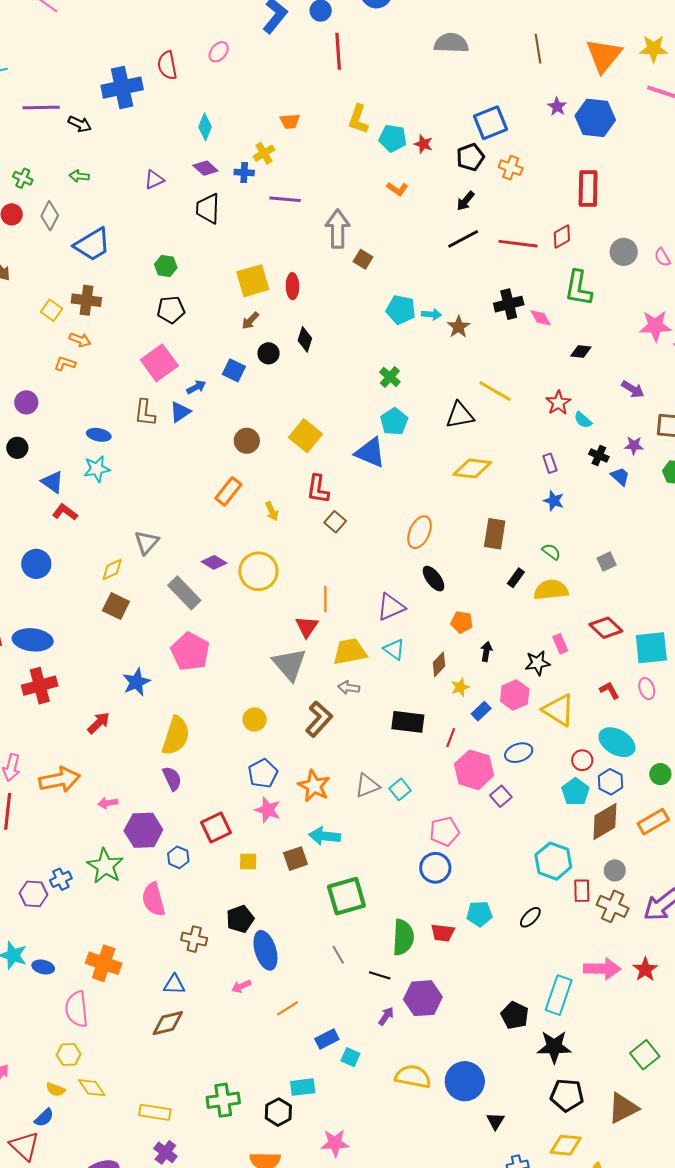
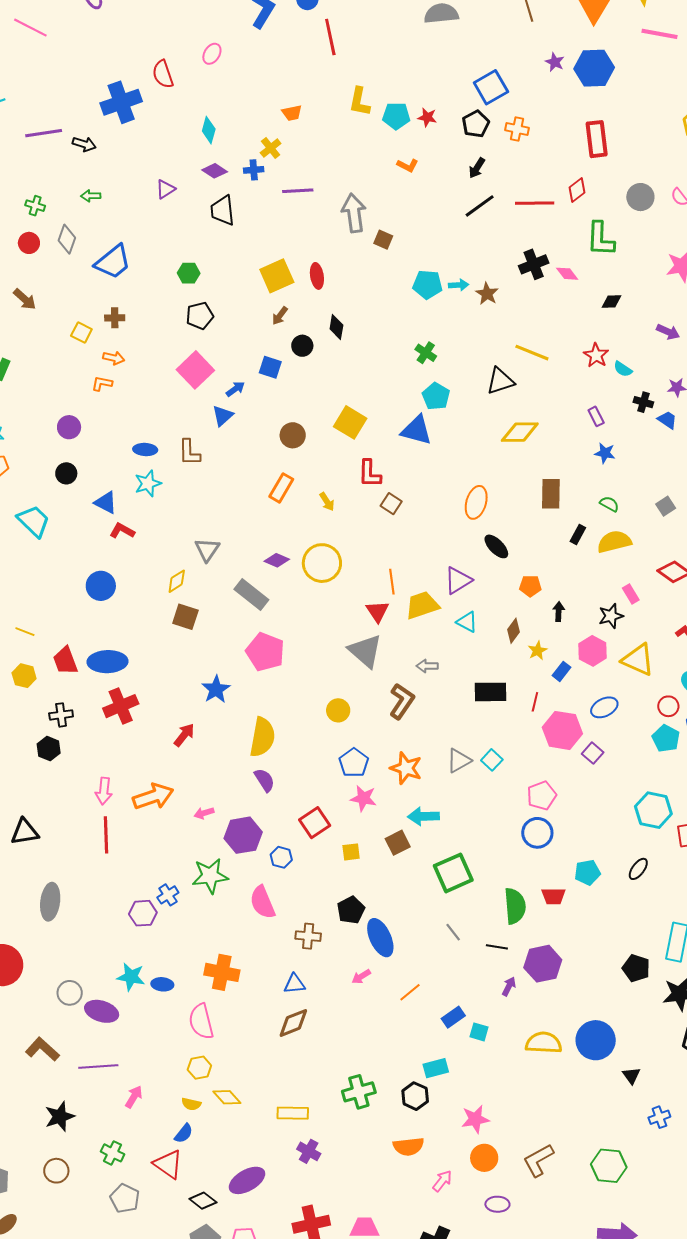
brown cross: (86, 300) -> (115, 318), size x0.7
brown L-shape: (145, 413) -> (189, 452), moved
yellow trapezoid: (350, 652) -> (422, 605), moved
green star: (105, 866) -> (210, 876), turned -30

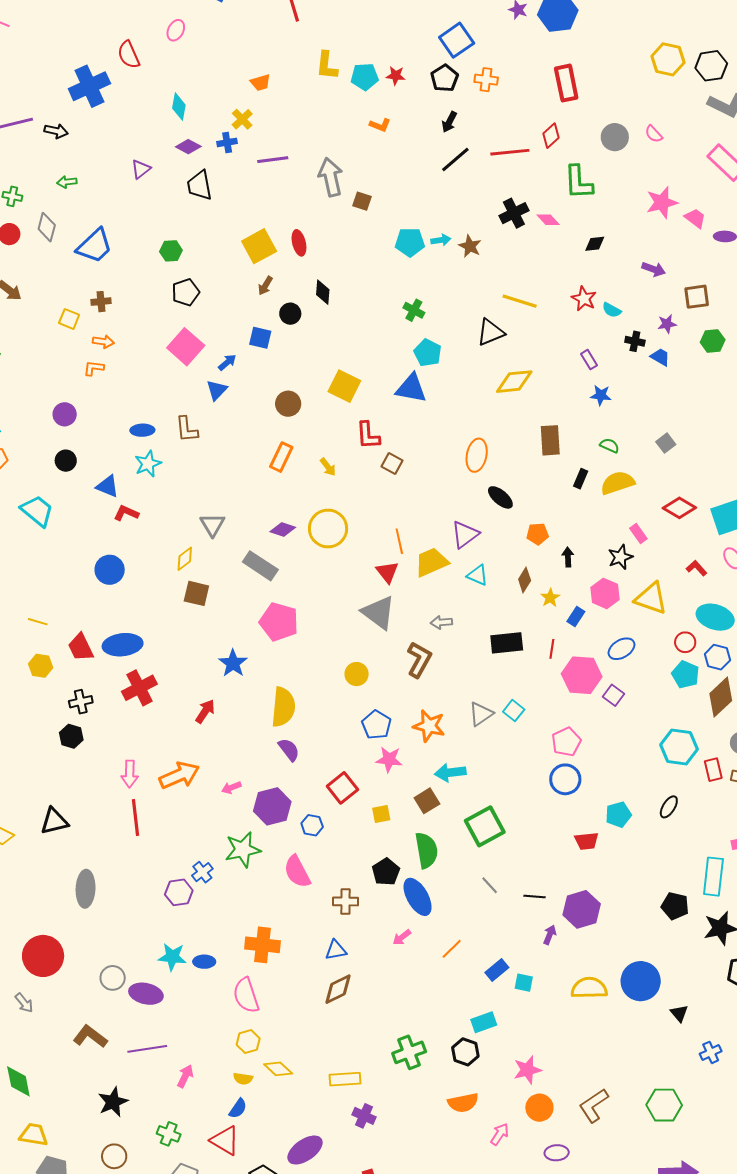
green semicircle: (515, 906) -> (426, 850), moved

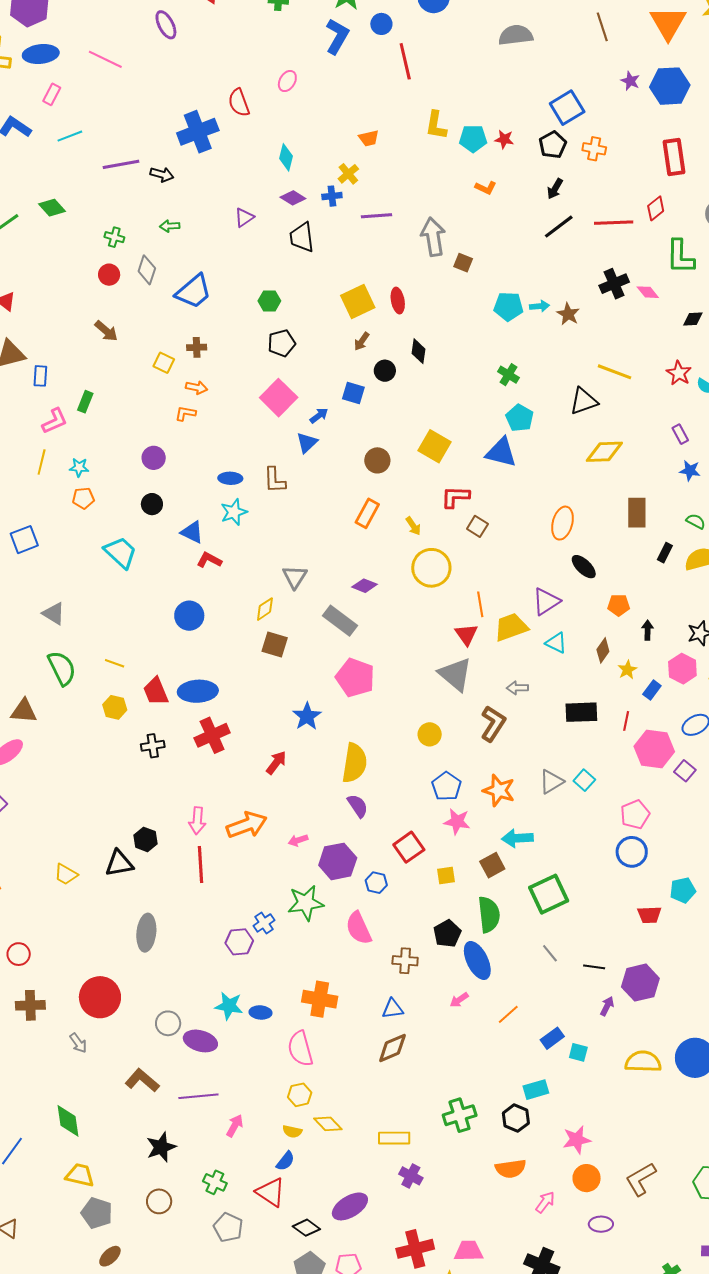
red L-shape: (368, 435) -> (455, 497), turned 92
yellow circle: (328, 529) -> (431, 568), moved
black hexagon: (71, 736) -> (146, 839), moved

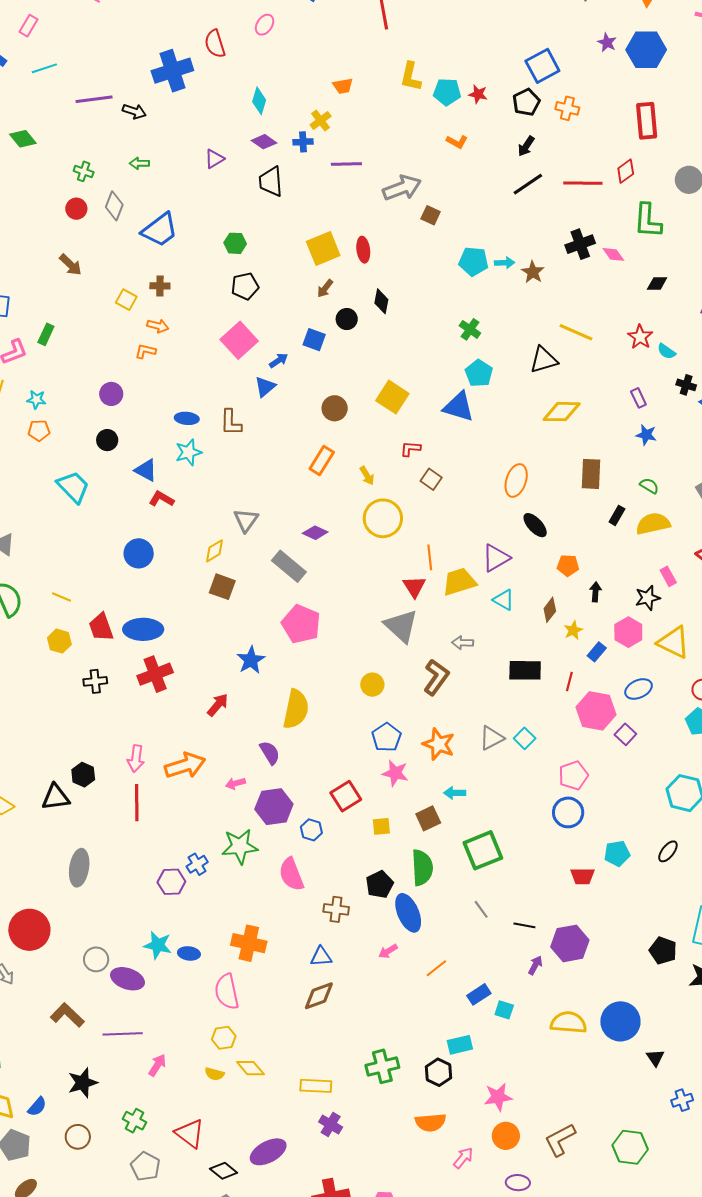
gray arrow: (433, 237) -> (402, 188), turned 75
red L-shape: (455, 497) -> (410, 449), size x0.7
purple semicircle: (358, 806) -> (270, 753), moved
cyan arrow: (517, 838) -> (455, 793), size x0.7
blue semicircle: (285, 1161) -> (37, 1107), moved

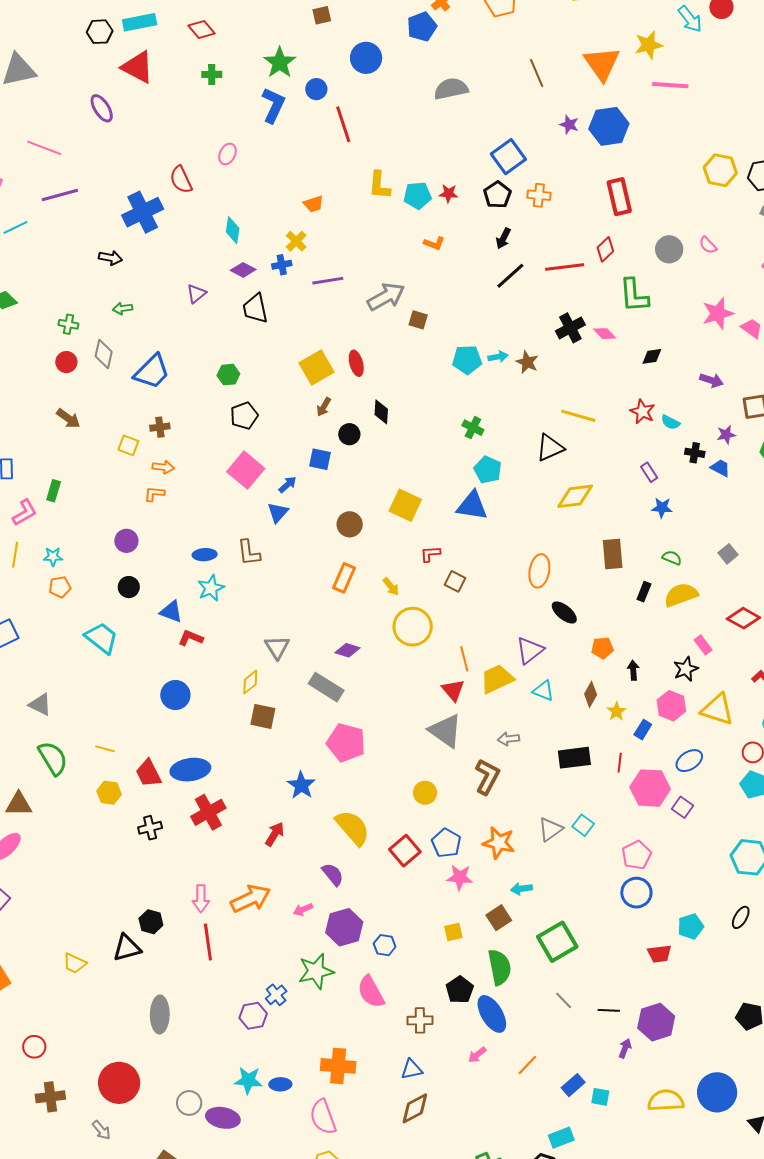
purple line: (94, 99) -> (60, 195), moved
yellow semicircle: (296, 709) -> (353, 828), turned -45
red square: (346, 796) -> (405, 851), moved

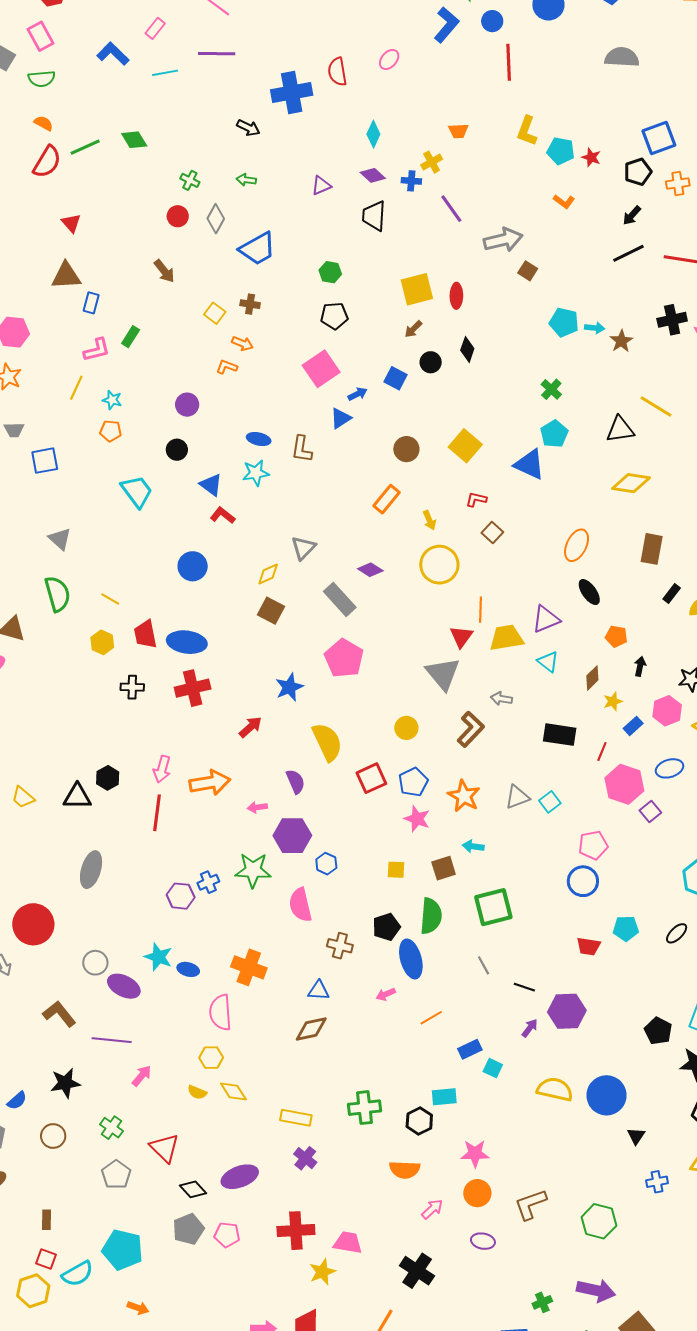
orange cross: (539, 195) -> (678, 183), turned -30
purple line: (328, 281) -> (451, 209), turned 48

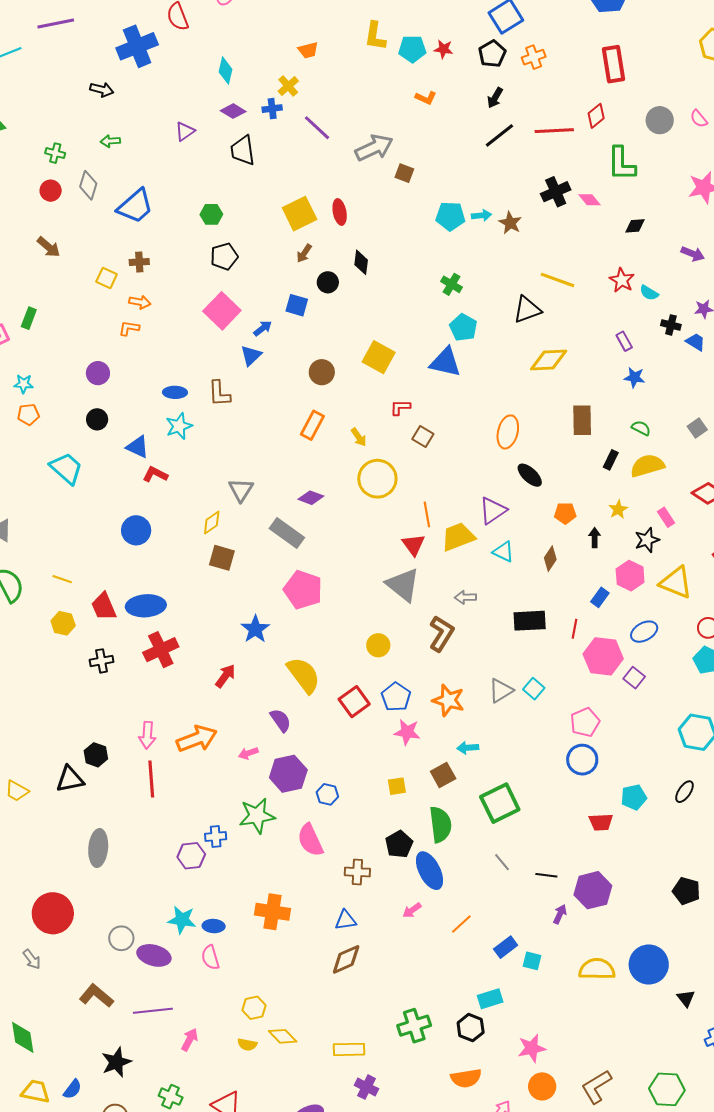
yellow star: (613, 701) -> (618, 509), moved
blue cross: (208, 882) -> (216, 836), turned 30
pink semicircle: (220, 1012) -> (210, 957), moved, size x0.7

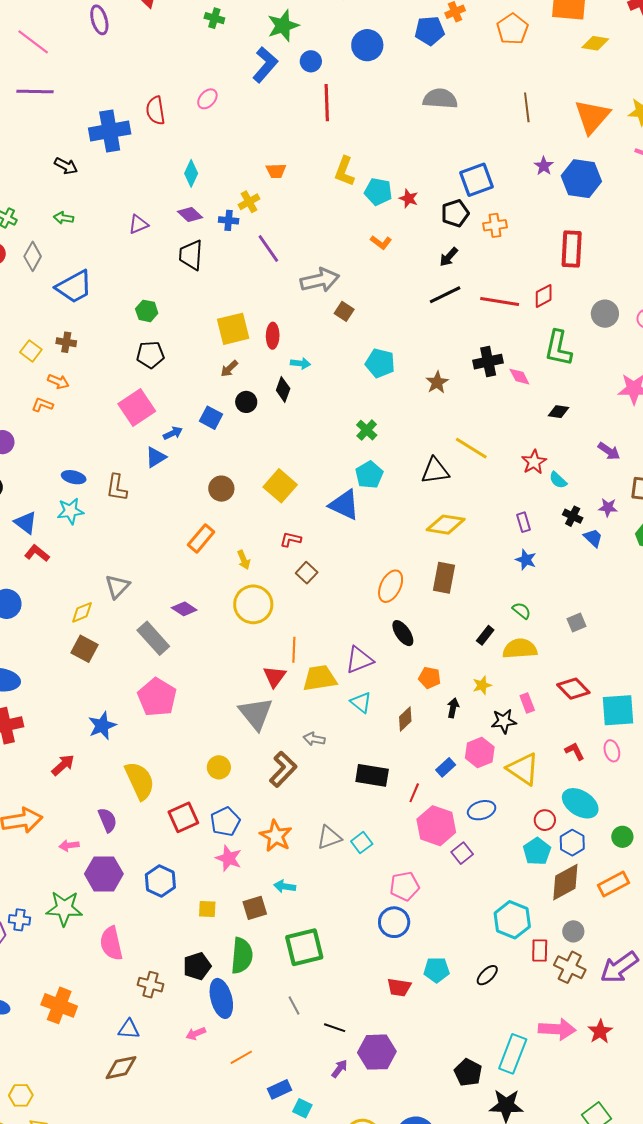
cyan arrow: (481, 215) -> (300, 363), moved
brown rectangle: (582, 420) -> (444, 578), moved
blue hexagon: (327, 794) -> (160, 881), moved, size x1.4

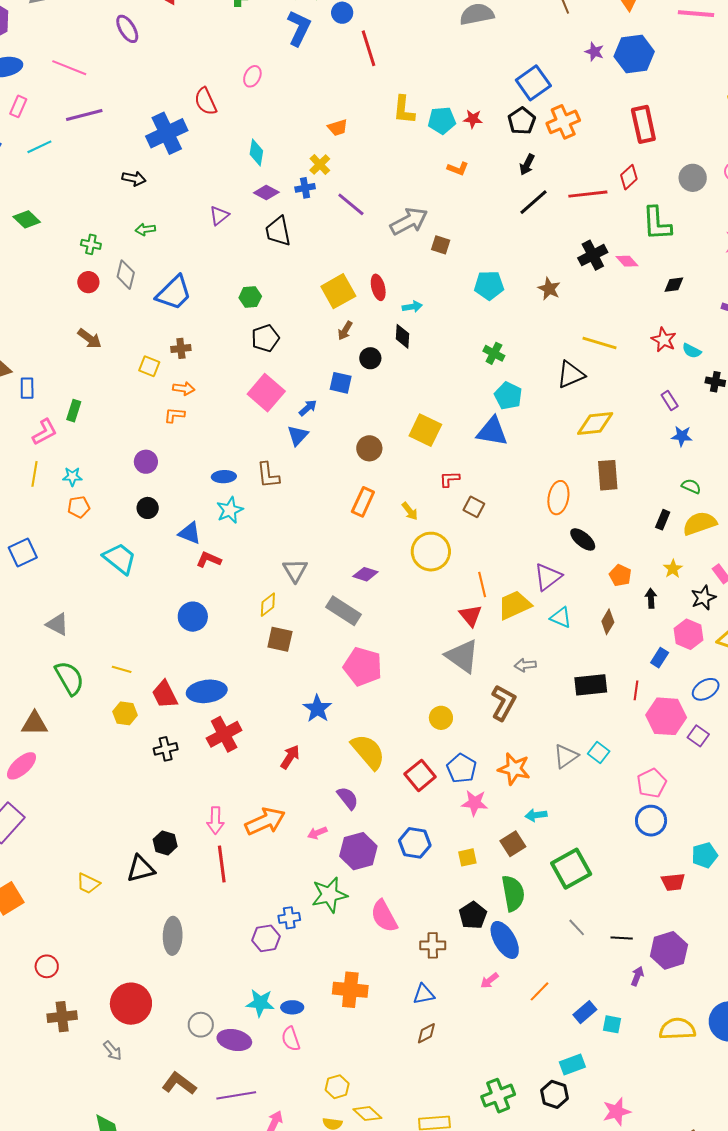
orange cross: (495, 225) -> (563, 122), size x1.4
orange pentagon: (430, 678) -> (620, 575), turned 30
brown diamond: (121, 1068) -> (426, 1033), size x0.7

